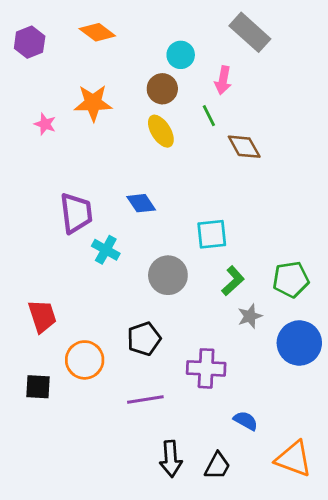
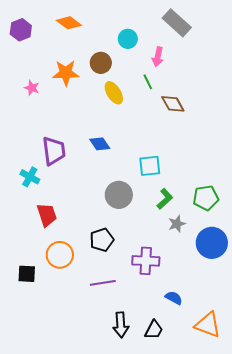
brown circle: (162, 89) -> (101, 63), moved
cyan cross: (106, 250) -> (30, 177), moved
red trapezoid: (42, 316) -> (47, 215), moved

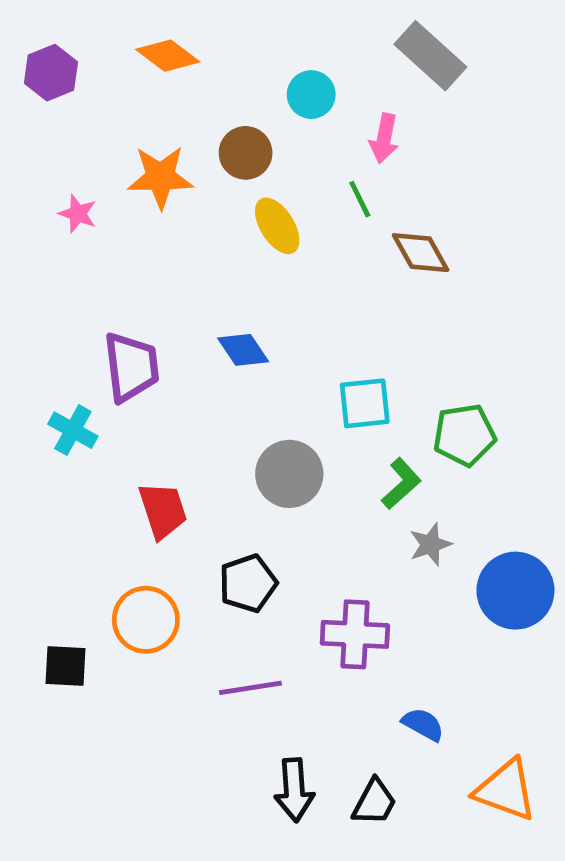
green pentagon: (206, 198) -> (464, 435), moved
red trapezoid: (47, 215) -> (163, 510), moved

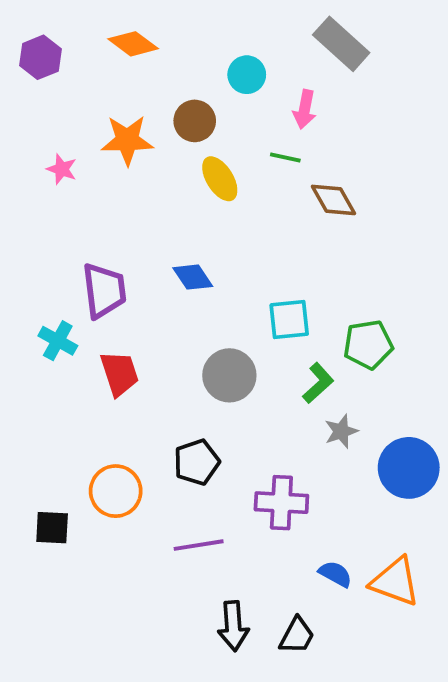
green line: (360, 199) -> (285, 158), turned -52
red trapezoid: (163, 510) -> (120, 373), moved
orange triangle: (506, 790) -> (395, 582), moved

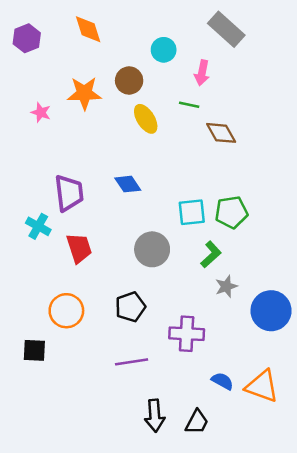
orange diamond: (133, 44) -> (88, 29), turned 36
green pentagon: (368, 345) -> (231, 212), moved
orange circle: (116, 491) -> (66, 311), moved

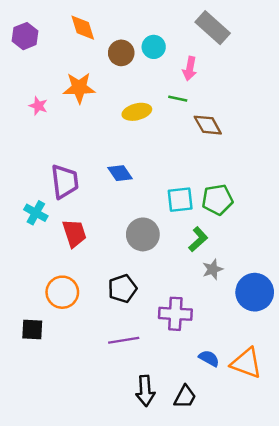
brown circle: (129, 80) -> (121, 53), moved
yellow ellipse: (146, 119) -> (137, 112), turned -72

